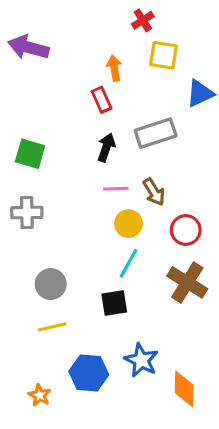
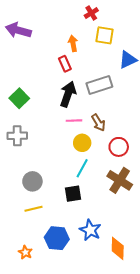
black arrow: (106, 147) -> (68, 94), size x1.4
green square: (30, 154) -> (19, 98), turned 30

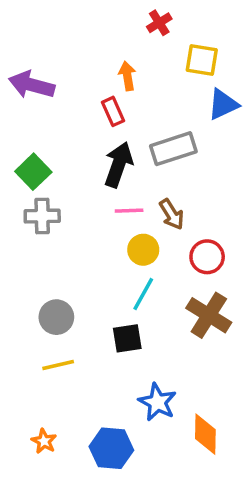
purple arrow: (18, 30) -> (32, 85), moved
yellow square: (104, 35) -> (202, 60), moved
gray cross: (17, 136) -> (42, 216), moved
blue hexagon: (57, 238) -> (111, 448), moved

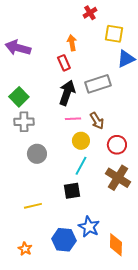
gray circle: (56, 317) -> (37, 154), moved
blue hexagon: (111, 448) -> (64, 240), moved

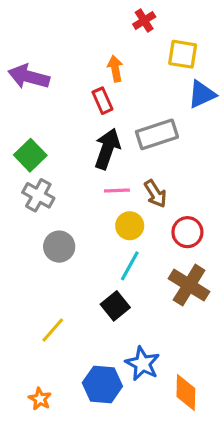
gray cross: (24, 122) -> (38, 195), turned 30
black square: (72, 191) -> (115, 306), turned -30
yellow line: (33, 206) -> (53, 330), turned -36

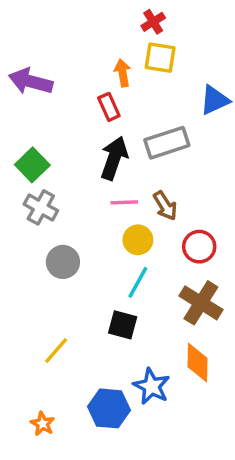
yellow square: (183, 54) -> (160, 58), moved
black square: (115, 306) -> (123, 325), turned -36
orange diamond: (186, 392) -> (198, 362), moved

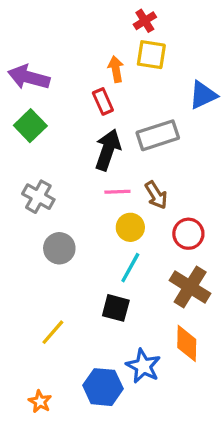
green square: (32, 165) -> (30, 126), moved

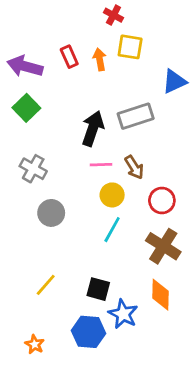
red cross: (145, 21) -> (113, 15), moved, turned -30
red rectangle: (103, 101) -> (69, 57), moved
black square: (116, 308) -> (98, 289), moved

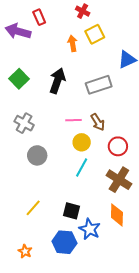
yellow square: (130, 47) -> (95, 34), turned -36
red rectangle: (69, 57) -> (39, 17), moved
purple arrow: (25, 66) -> (18, 31), moved
black arrow: (93, 129) -> (57, 81), moved

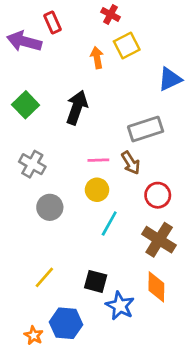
gray rectangle: (99, 85) -> (146, 129), moved
yellow circle: (82, 142) -> (97, 190), moved
blue hexagon: (64, 242) -> (66, 323), moved

